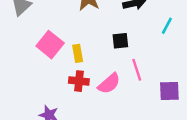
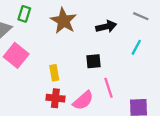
pink square: (50, 45) -> (16, 55), moved

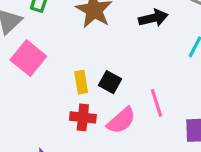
black square: (94, 61) -> (110, 82), moved, turned 35

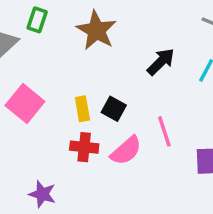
black arrow: (153, 18) -> (161, 62), moved, turned -32
pink square: (28, 58) -> (25, 104), moved

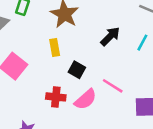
yellow rectangle: (82, 109) -> (55, 47), moved
pink line: (164, 131) -> (113, 86), turned -40

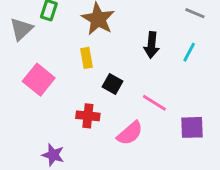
black arrow: (110, 36) -> (152, 45), turned 140
pink semicircle: (85, 99) -> (130, 133), moved

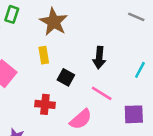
black arrow: (152, 45) -> (99, 58), moved
cyan line: (189, 52) -> (140, 70), moved

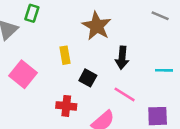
brown star: (54, 22) -> (97, 26), moved
cyan line: (140, 70) -> (164, 70), turned 63

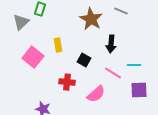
gray line: (160, 16) -> (121, 11), moved
yellow rectangle: (65, 55) -> (58, 45), moved
cyan line: (164, 70) -> (134, 65), moved

